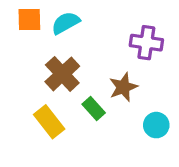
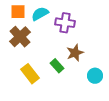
purple cross: (146, 43) -> (65, 23), moved
brown cross: (62, 74) -> (20, 37), moved

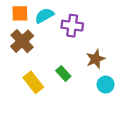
brown star: (75, 53) -> (96, 59), moved

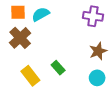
purple cross: (72, 26) -> (93, 16), moved
brown star: (96, 59) -> (98, 51), moved

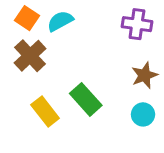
orange square: (18, 12) -> (27, 18), turned 35
green rectangle: (58, 68) -> (86, 99), size x1.5

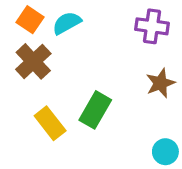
green rectangle: (86, 99) -> (95, 110), turned 72
cyan circle: (143, 114) -> (165, 152), moved

